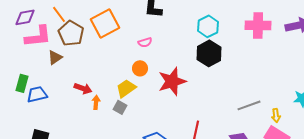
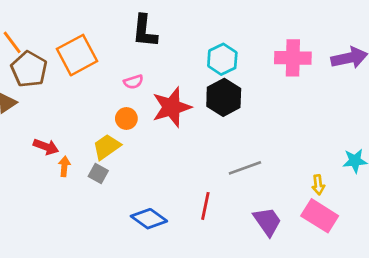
red star: (172, 81) -> (172, 107), moved
gray line: (249, 105) -> (245, 168), moved

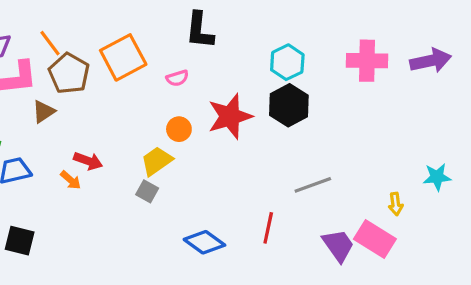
pink semicircle: (133, 82) -> (177, 78), moved
orange arrow: (64, 166) -> (71, 180), moved, turned 126
pink rectangle: (320, 216) -> (375, 239), moved

